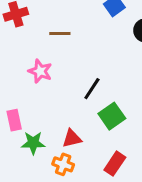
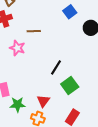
pink star: (40, 71) -> (17, 48), moved
red triangle: (72, 138) -> (43, 101), turned -40

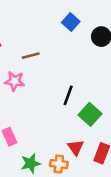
red triangle: (43, 101) -> (76, 147), moved
green star: (18, 105) -> (31, 163), moved

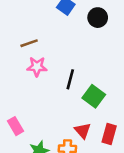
pink star: (15, 81) -> (37, 67), moved

